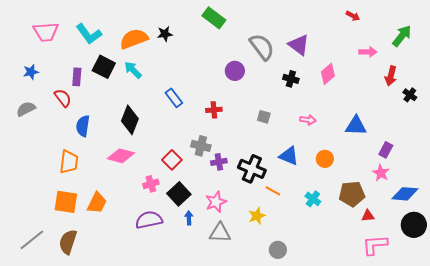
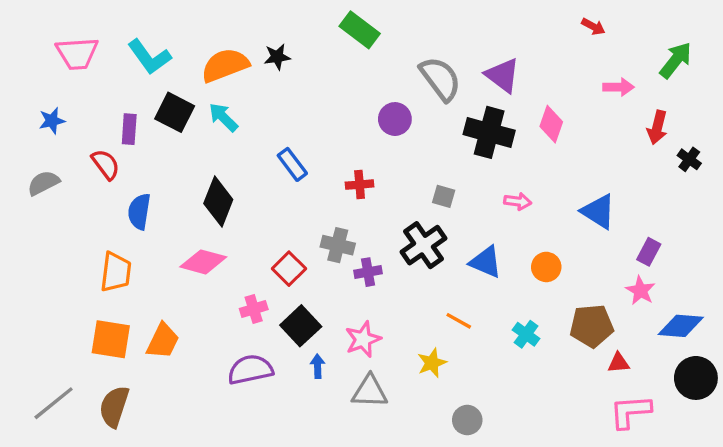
pink diamond: (328, 74) -> (551, 124), turned -30
black cross: (291, 79) -> (489, 132), size x1.8
blue triangle: (356, 126) -> (598, 211), turned 30
black cross: (252, 169) -> (423, 245), moved, turned 32

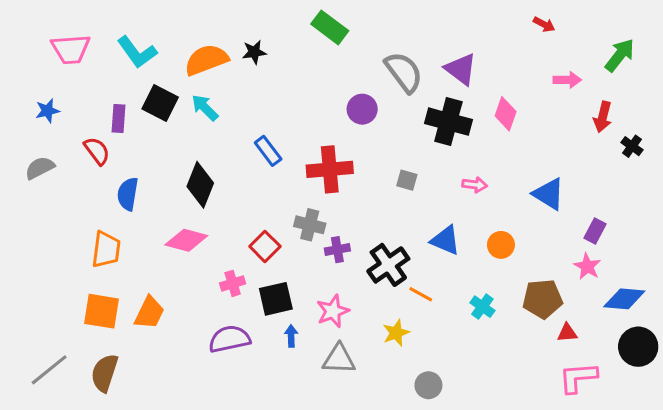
red cross: (360, 185) -> (330, 169), size x1.8
black cross: (423, 245) -> (388, 265), moved
black square: (301, 326) -> (276, 299), turned 30

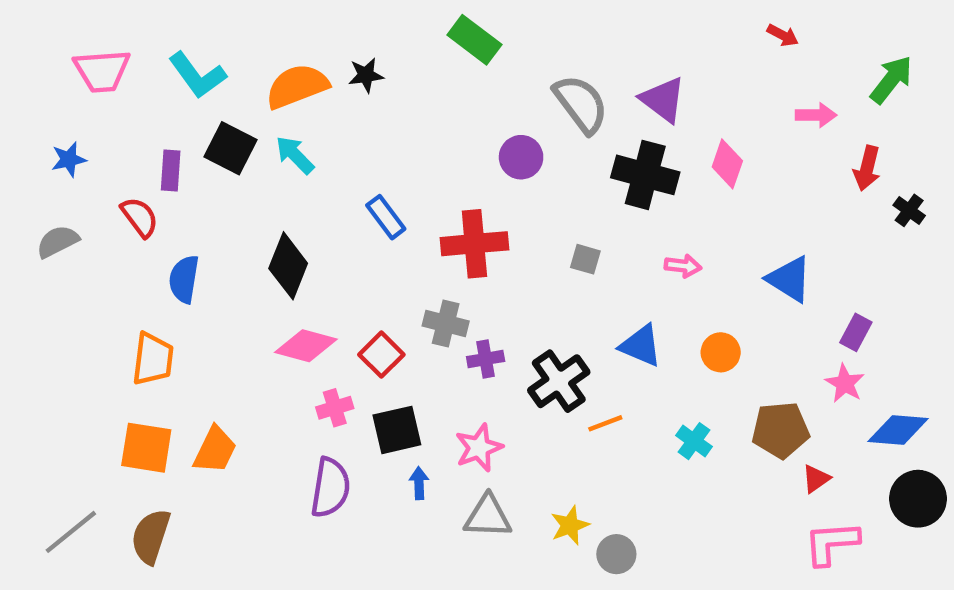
pink diamond: (186, 240) -> (306, 346), moved
orange line: (421, 294) -> (605, 423), turned -50
yellow star: (396, 333) -> (570, 525), moved
red triangle: (567, 333) -> (816, 479), turned -30
purple semicircle: (229, 339) -> (330, 488), turned 111

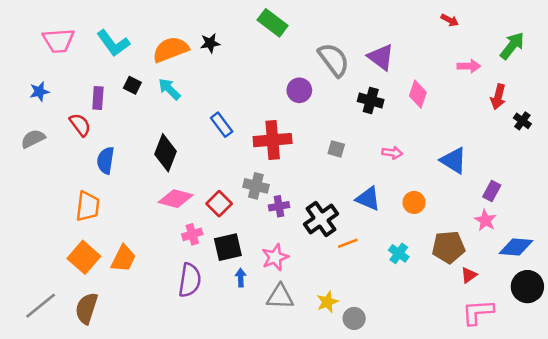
black square: (231, 148) -> (132, 85), size x0.6
black cross: (645, 175) -> (371, 100), size x0.7
orange square: (146, 448) -> (84, 257), turned 32

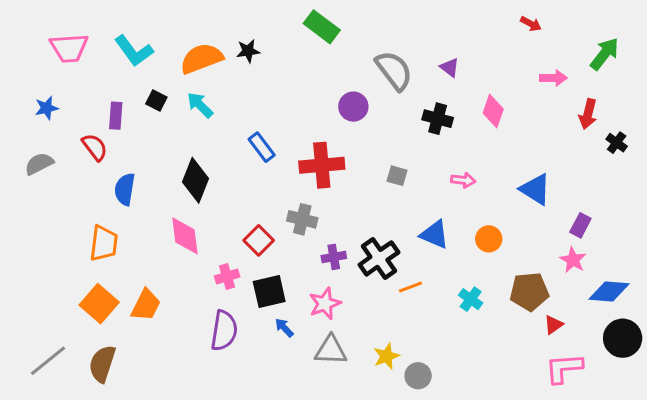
purple triangle: (381, 57) -> (450, 67), size x0.6
pink diamond: (176, 199) -> (185, 236), moved, turned 68
purple cross: (279, 206) -> (334, 257), moved
blue arrow: (241, 278) -> (284, 328), turned -42

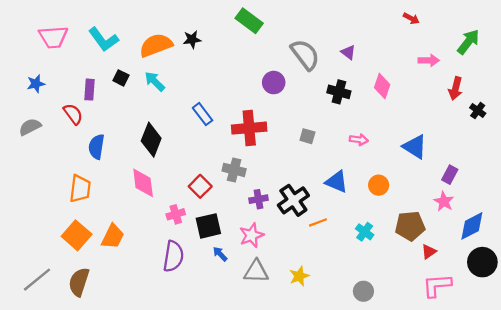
blue diamond: (609, 292) -> (472, 226), turned -32
gray circle: (418, 376) -> (363, 291), moved

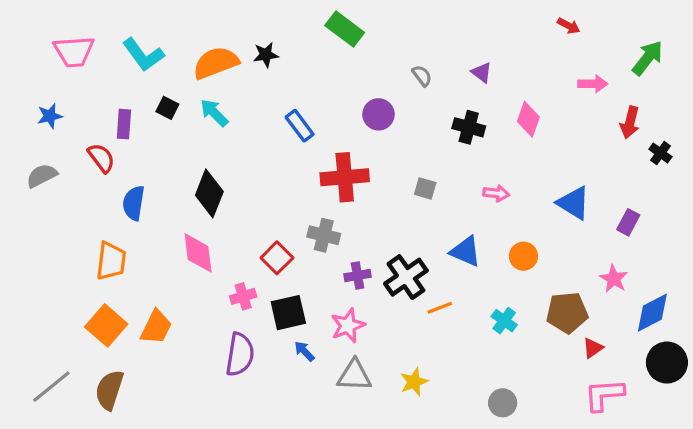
gray semicircle: (305, 55) -> (422, 76), size x0.5
blue rectangle: (203, 114) -> (300, 126), moved
purple rectangle: (450, 175) -> (628, 222), moved

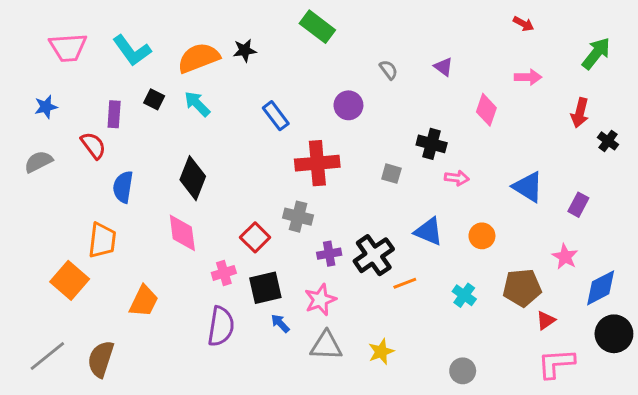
pink arrow: (593, 84) -> (528, 77), moved
black cross: (469, 127) -> (432, 144), moved
orange square: (106, 325) -> (70, 280), moved

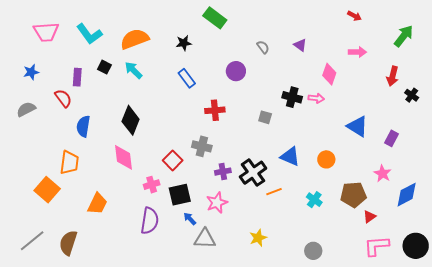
black star: (245, 50) -> (184, 43), moved
red cross: (317, 163) -> (215, 110), size x0.7
pink arrow: (457, 178) -> (316, 98), moved
black circle: (614, 334) -> (416, 246), moved
gray triangle: (326, 346) -> (205, 239), moved

